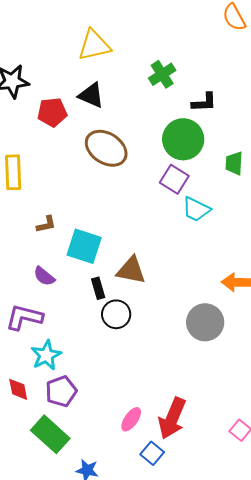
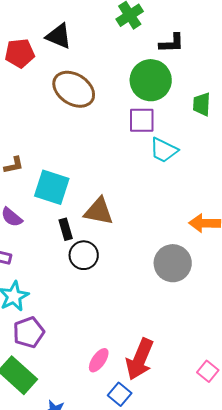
purple square: (174, 179) -> (142, 120), turned -32

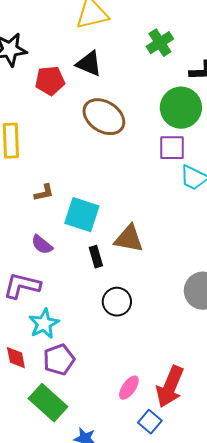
black circle: (84, 255) -> (117, 302), moved

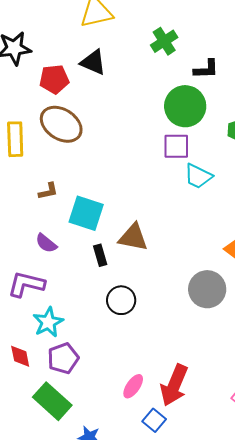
brown ellipse: (104, 117) -> (61, 124), moved

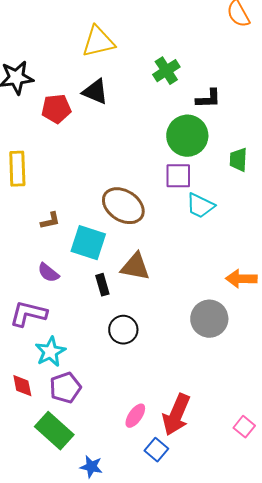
brown ellipse: (61, 124) -> (123, 206), moved

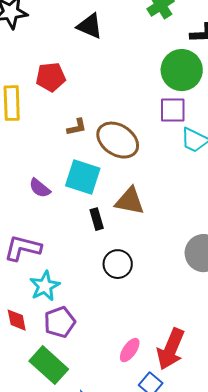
red pentagon: (56, 109) -> (51, 77), moved
brown L-shape: (50, 221) -> (77, 127), moved
purple semicircle: (48, 273) -> (40, 188), moved

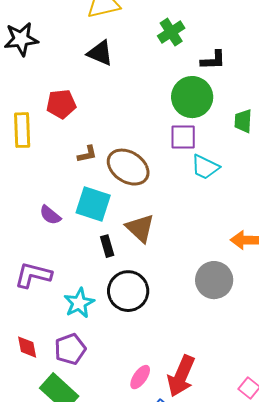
brown triangle: (130, 201) -> (140, 228), turned 32
black circle: (118, 264) -> (128, 291), size x1.4
cyan star: (45, 286) -> (79, 303), moved

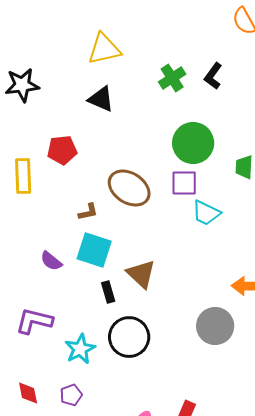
black L-shape: (213, 60) -> (213, 76), moved, turned 128
brown L-shape: (87, 154) -> (88, 212), moved
brown ellipse: (128, 167) -> (129, 188), moved
purple pentagon: (70, 349) -> (71, 395), size x0.7

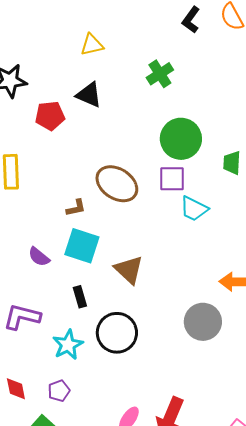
yellow triangle: (104, 49) -> (92, 45), size x0.7
black L-shape: (213, 76) -> (191, 20), moved
red pentagon: (62, 150) -> (50, 116), moved
black rectangle: (108, 292) -> (80, 297), moved

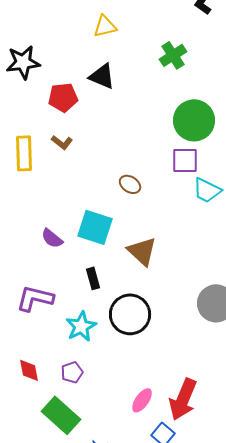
brown ellipse: (117, 184) -> (130, 184), moved, size x0.5
brown L-shape: (76, 208) -> (62, 142), moved, turned 50

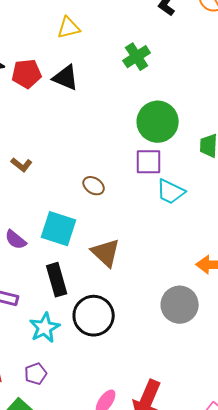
red pentagon: (63, 97) -> (27, 74), moved
brown L-shape: (62, 142) -> (22, 165), moved
black rectangle: (93, 278) -> (57, 280), size x1.5

